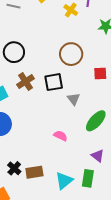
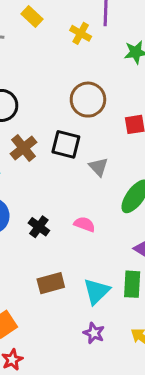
black square: (54, 82) -> (66, 144), turned 30
black cross: (14, 168) -> (39, 227), moved

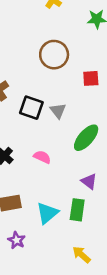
black square: (66, 144) -> (31, 108), moved
purple star: (94, 333) -> (17, 240), moved

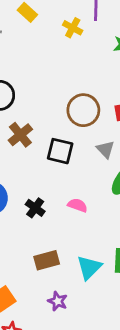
brown circle: (54, 55) -> (83, 110), moved
gray triangle: (58, 111) -> (105, 149), moved

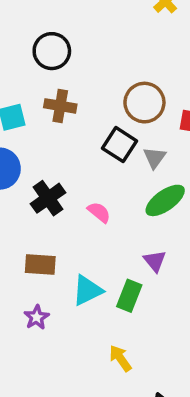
brown cross: (20, 135) -> (60, 106), turned 30
black square: (60, 151) -> (119, 145), moved
black cross: (35, 208) -> (48, 198), size x1.4

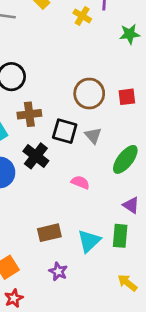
black square: (119, 145) -> (65, 131), moved
gray triangle: (155, 158) -> (93, 136), moved
black cross: (48, 198) -> (36, 156), moved

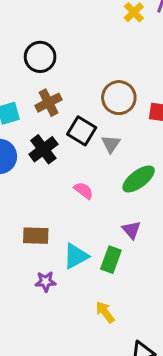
brown cross: (29, 114) -> (48, 103), turned -35
purple star: (58, 271) -> (46, 282), moved, turned 30

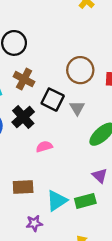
brown cross: (48, 103) -> (24, 79), turned -30
pink semicircle: (84, 191) -> (44, 147), moved, turned -49
green rectangle: (111, 260) -> (85, 201), turned 60

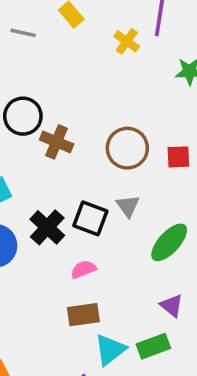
brown cross: (24, 79) -> (57, 142), moved
black square: (53, 100) -> (90, 218), moved
brown rectangle: (23, 187) -> (83, 315), moved

